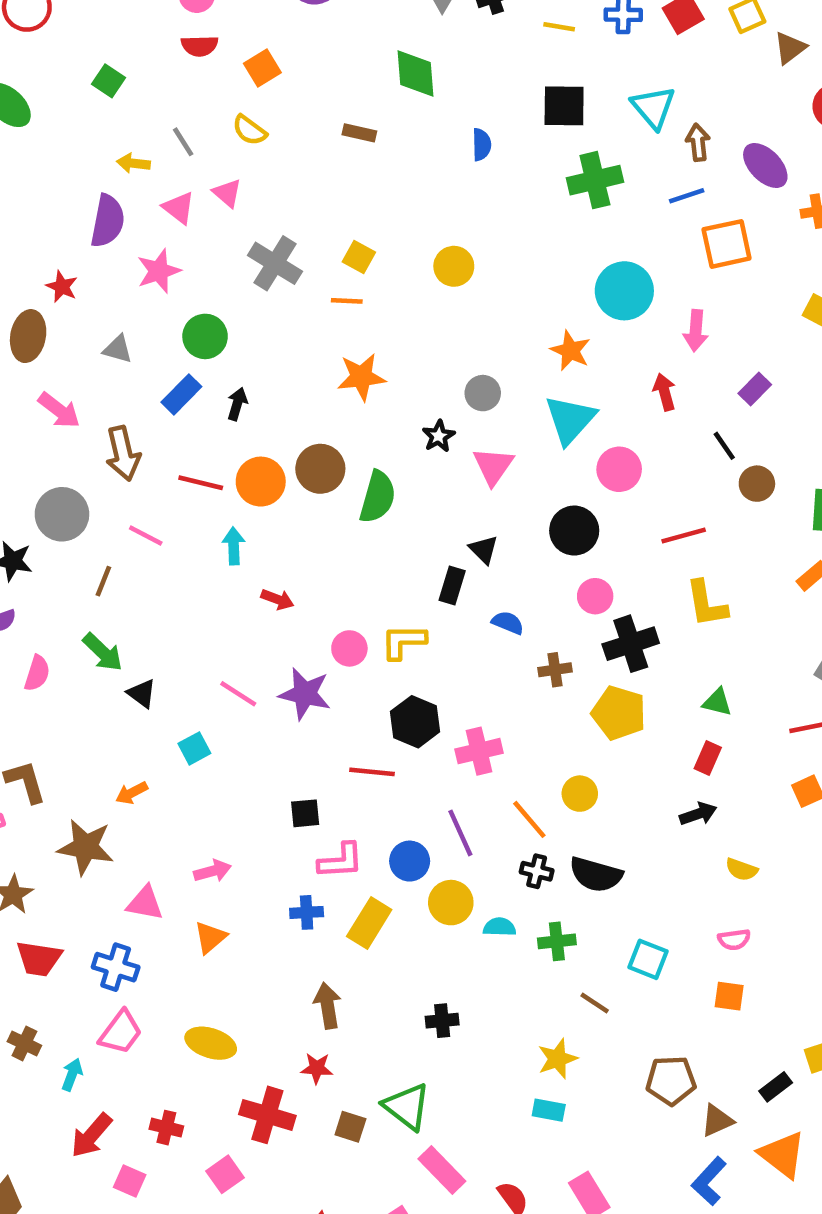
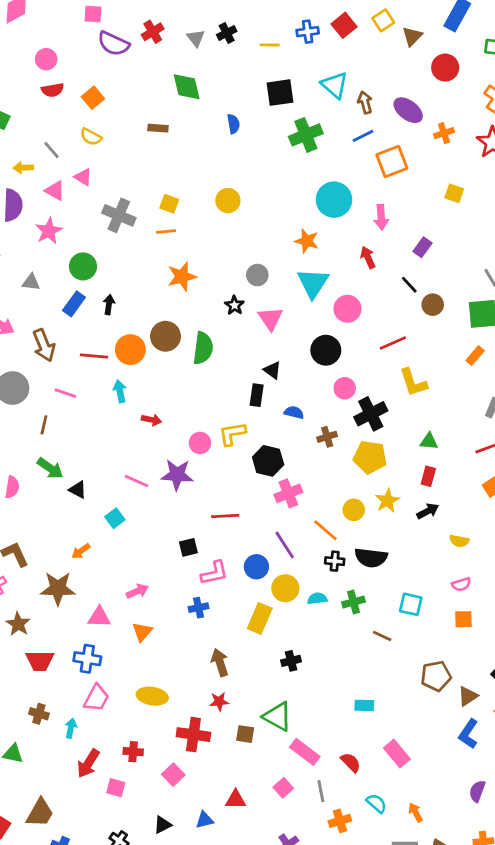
black hexagon: (415, 722) -> (268, 461), moved
yellow rectangle: (369, 923) -> (260, 618), moved
yellow star: (557, 1059) -> (387, 501), moved

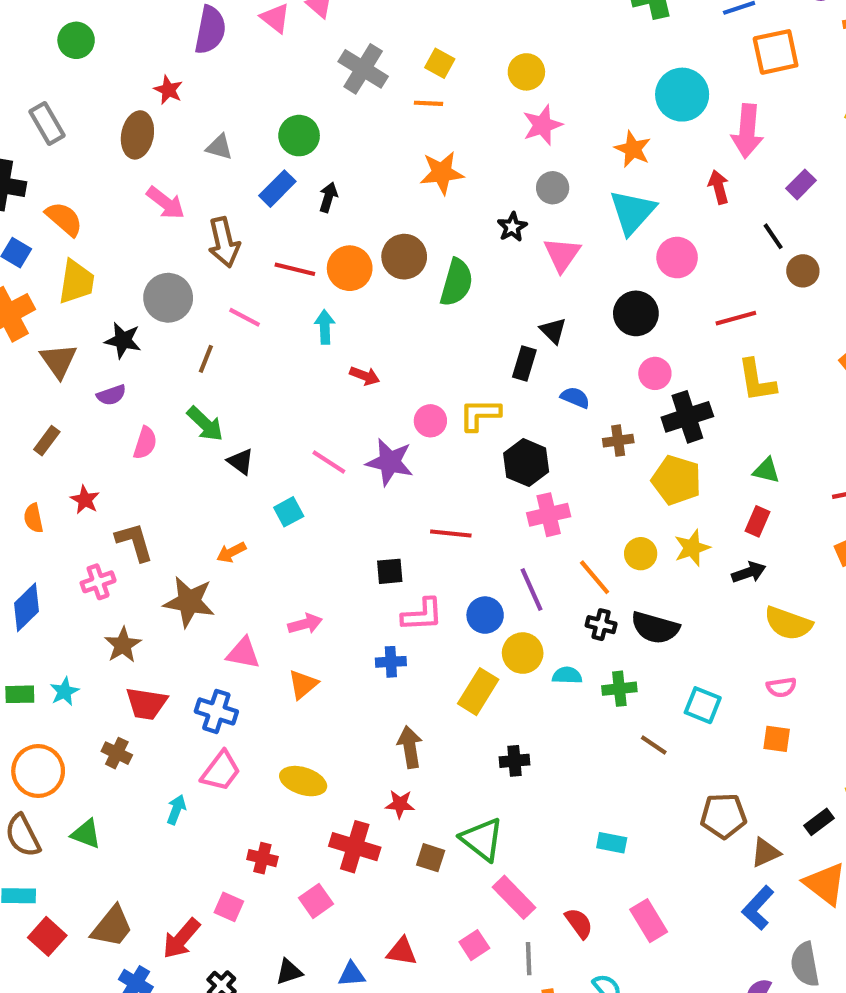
pink arrow: (381, 217) -> (747, 131), size x1.4
pink star: (49, 231) -> (542, 125), moved
yellow semicircle: (459, 541) -> (788, 623), size x1.6
brown cross: (39, 714) -> (117, 753), moved
red arrow: (88, 763) -> (181, 939), moved

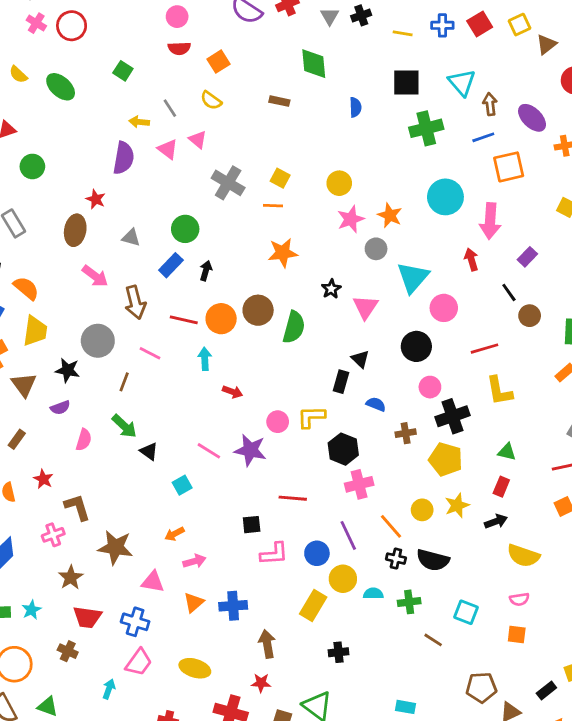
orange star: (633, 149) -> (390, 215), moved
gray circle: (553, 188) -> (376, 249), moved
orange arrow: (231, 552) -> (175, 534), moved
blue cross: (391, 662) -> (233, 606), moved, size x1.4

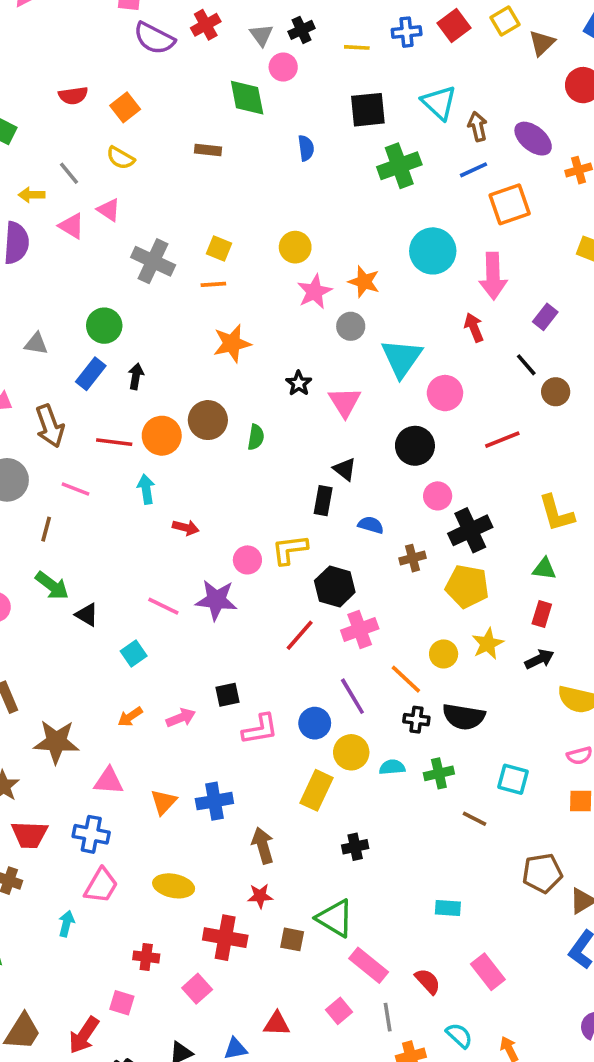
pink circle: (177, 17) -> (283, 67), moved
green semicircle: (294, 327) -> (256, 437), size x0.6
yellow L-shape: (499, 391) -> (556, 513), moved
red line: (293, 498) -> (300, 635), moved, turned -48
pink arrow: (194, 561) -> (181, 718), moved

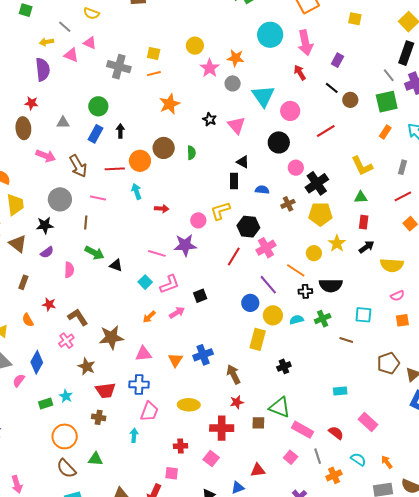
pink L-shape: (260, 729) -> (170, 284), moved

